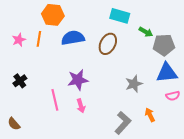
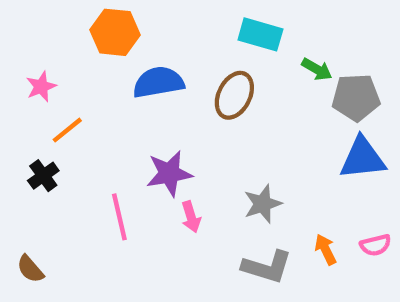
orange line: (39, 39) -> (67, 130), moved, turned 42
gray star: (134, 84) -> (263, 204), moved
pink semicircle: (173, 96) -> (376, 245), moved
pink arrow: (81, 106) -> (191, 217), moved
gray L-shape: (123, 123) -> (267, 267), turned 65

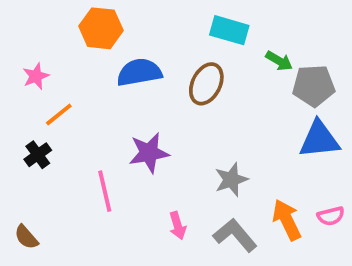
pink arrow: (191, 217) -> (178, 226), moved
orange arrow: (326, 249) -> (287, 220), size x1.5
gray L-shape: (267, 267) -> (235, 235), turned -147

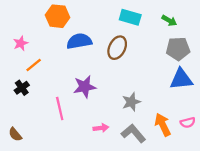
green arrow: (279, 61) -> (169, 21), moved
pink arrow: (178, 226) -> (101, 128), turned -80

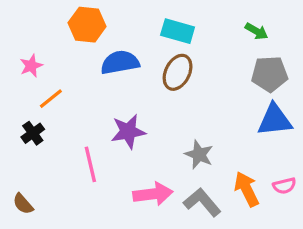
cyan rectangle: (130, 17) -> (178, 31), moved
gray star: (131, 102) -> (199, 155), turned -30
pink arrow: (101, 128) -> (153, 194), size x1.6

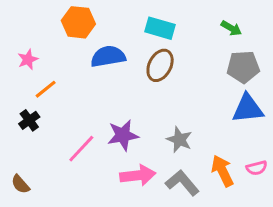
purple star: (128, 132) -> (123, 135), moved
pink line: (90, 164) -> (81, 149), turned 56

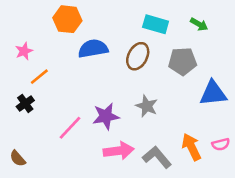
cyan rectangle: (160, 28) -> (156, 24), moved
gray pentagon: (243, 67) -> (182, 61), moved
gray star: (179, 140) -> (147, 106), moved

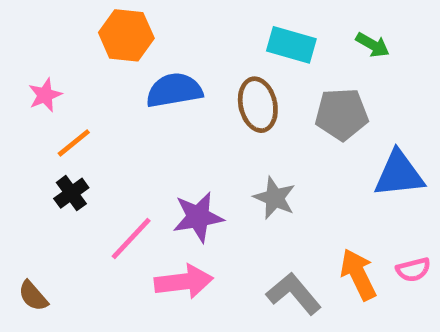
brown ellipse: (138, 56) -> (258, 105), turned -40
black cross: (25, 103) -> (71, 193), moved
pink arrow: (119, 151) -> (184, 282), moved

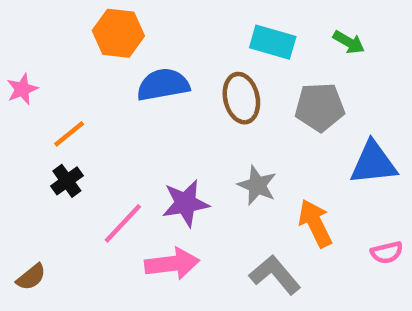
pink star: (45, 95) -> (22, 89), moved
orange arrow: (358, 274) -> (315, 223), moved
brown semicircle: (33, 296) -> (31, 277), turned -88

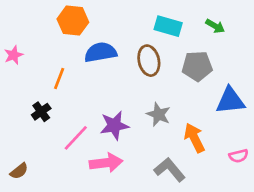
orange line: (69, 134) -> (59, 79), moved, turned -30

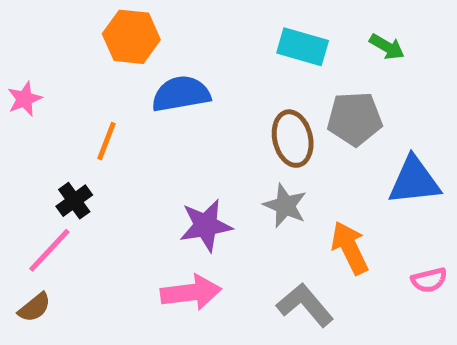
brown ellipse: (149, 61) -> (293, 139), moved
pink line: (76, 138) -> (49, 250), moved

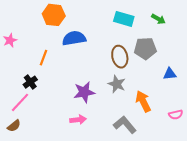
blue triangle: (414, 181) -> (170, 74), size x0.6
pink arrow: (191, 292) -> (78, 120), size x0.7

